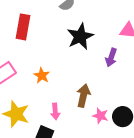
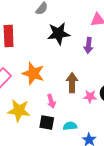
black star: (80, 36) -> (59, 34), turned 30
orange star: (42, 75) -> (33, 73), size x1.6

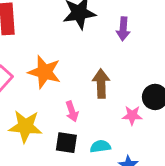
pink star: (90, 96) -> (132, 115), moved

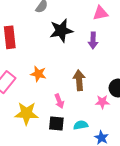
orange star: (45, 72) -> (38, 74), size x0.7

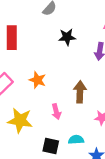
black star: (61, 31) -> (67, 37), size x0.7
black square: (56, 124) -> (51, 146), moved

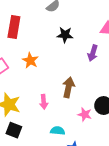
orange star: (38, 80) -> (30, 60), moved
black square: (51, 146) -> (14, 130), moved

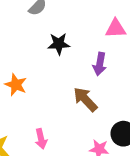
brown arrow: (68, 87) -> (85, 99), moved, turned -48

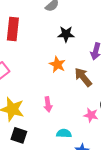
orange star: (16, 85) -> (57, 64), moved

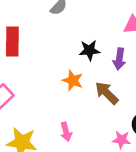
black star: (66, 34) -> (89, 50), moved

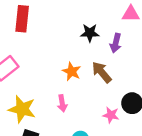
orange star: (73, 80) -> (72, 71), moved

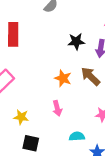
yellow star: (22, 109) -> (21, 117), size x0.6

